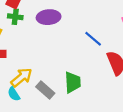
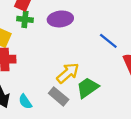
yellow arrow: (21, 77) -> (68, 73), moved
green trapezoid: (73, 82) -> (88, 88), turned -120

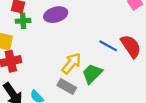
blue line: (108, 41) -> (108, 46), moved

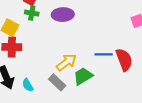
blue line: (108, 46) -> (104, 54), turned -42

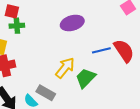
purple ellipse: (63, 15) -> (72, 23), moved
gray rectangle: (57, 82) -> (46, 93), moved

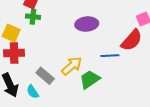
red semicircle: (124, 51) -> (132, 40), moved, turned 65
gray rectangle: (46, 93) -> (45, 76), moved

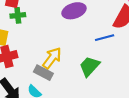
yellow arrow: (72, 66) -> (52, 58), moved

